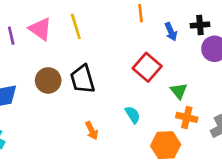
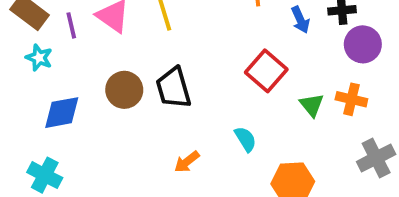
orange cross: (187, 117) -> (351, 99), moved
orange arrow: (92, 131) -> (187, 162), turned 78

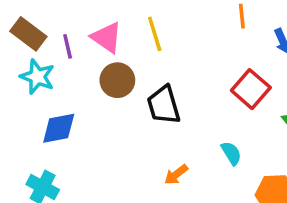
cyan star: (39, 58) -> (37, 77), size x1.4
brown circle: (124, 90) -> (117, 80), moved

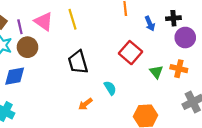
brown circle: (117, 80) -> (27, 47), moved
cyan semicircle: (231, 153) -> (110, 88), moved

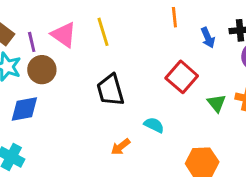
cyan semicircle: (110, 88) -> (154, 125), turned -32

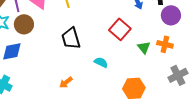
orange arrow: (121, 147) -> (66, 82), moved

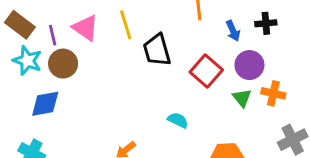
purple circle: (171, 15) -> (249, 65), moved
black trapezoid: (71, 38) -> (157, 50), moved

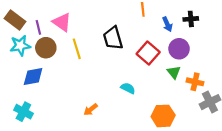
yellow line: (126, 25) -> (77, 49), moved
cyan star: (27, 61) -> (20, 46), turned -30
orange cross: (273, 93) -> (195, 82), moved

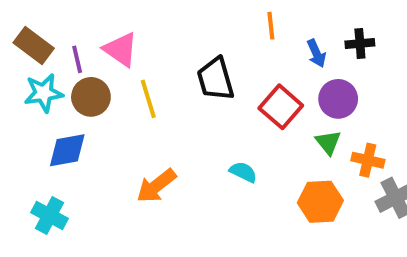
orange arrow: (91, 110) -> (156, 186), moved, size x1.5
orange hexagon: (163, 116) -> (320, 202), moved

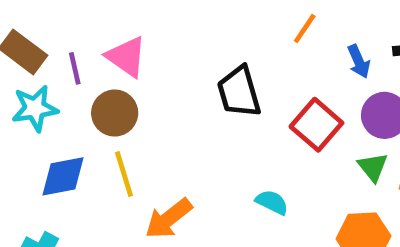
orange line: (271, 26) -> (305, 29), turned 40
brown circle: (91, 97) -> (115, 113), moved
yellow line: (148, 99) -> (124, 174), moved

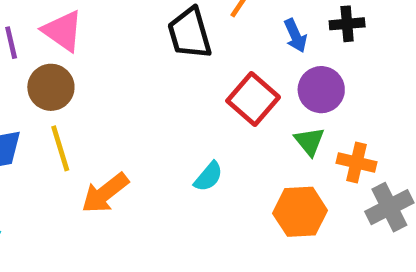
black trapezoid: (239, 92) -> (190, 33), moved
cyan semicircle: (272, 202) -> (208, 177), turned 104

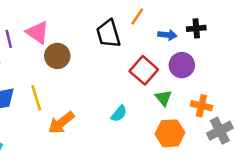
blue arrow: (295, 36) -> (167, 35), turned -60
brown circle: (51, 87) -> (57, 56), moved
green triangle: (309, 141) -> (163, 98), moved

